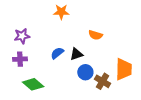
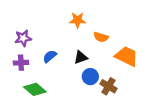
orange star: (61, 12) -> (78, 20), moved
blue semicircle: (57, 53) -> (50, 56), moved
orange trapezoid: (124, 69) -> (127, 56), moved, turned -65

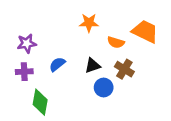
orange trapezoid: (127, 56) -> (145, 31), moved
brown cross: (108, 86) -> (124, 69), moved
green diamond: (35, 89) -> (40, 102), turned 60

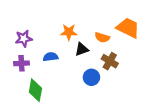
orange star: (89, 23) -> (69, 32), moved
blue semicircle: (57, 64) -> (51, 57), turned 32
black triangle: (93, 66) -> (82, 49), moved

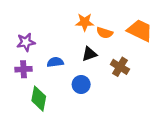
orange star: (69, 32) -> (85, 22), moved
orange semicircle: (102, 37) -> (105, 33), moved
blue circle: (91, 77) -> (81, 84), moved

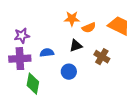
orange semicircle: (105, 33) -> (89, 28), turned -40
purple cross: (23, 69) -> (20, 59), size x1.5

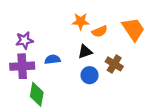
orange trapezoid: (119, 26) -> (133, 29), turned 30
blue circle: (69, 72) -> (90, 75), moved

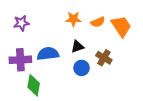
orange semicircle: (100, 31) -> (98, 22), moved
purple star: (24, 40) -> (21, 23), moved
blue semicircle: (52, 59) -> (48, 54), size x1.5

